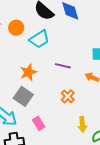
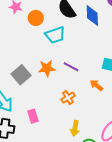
orange star: (28, 72) -> (47, 68), moved
gray square: (23, 96) -> (21, 75), moved

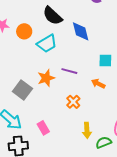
blue diamond: (92, 16) -> (81, 31), moved

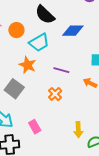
blue diamond: (81, 31) -> (73, 31), turned -75
orange star: (46, 78) -> (28, 65), moved, turned -30
orange cross: (73, 102) -> (55, 94), moved

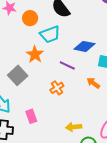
blue diamond: (73, 31) -> (84, 46), moved
yellow arrow: (78, 130) -> (74, 127), turned 77

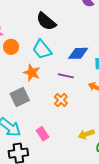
orange circle: (30, 18) -> (11, 47), moved
cyan trapezoid: (50, 34) -> (42, 50), turned 85
gray square: (18, 75) -> (20, 97), turned 30

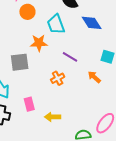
blue diamond: (78, 53) -> (92, 23), moved, turned 40
orange star: (32, 73) -> (39, 43), turned 30
yellow arrow: (86, 134) -> (53, 117), moved

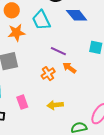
orange star: (39, 43) -> (16, 33), moved
orange arrow: (94, 77) -> (69, 68), moved
yellow arrow: (53, 117) -> (55, 105), moved

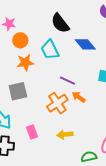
orange cross: (48, 74) -> (57, 103), size x1.5

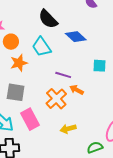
gray square: (18, 91) -> (16, 92), turned 30
pink rectangle: (32, 132) -> (30, 119), moved, size x1.5

